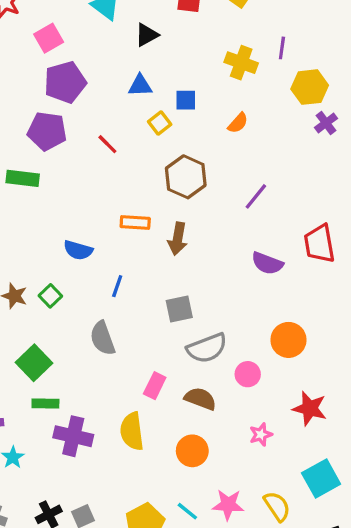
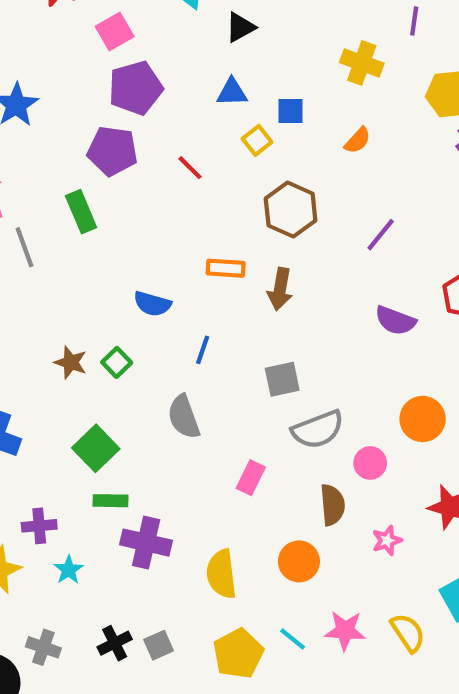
purple line: (282, 48) -> (414, 21), moved
green rectangle: (23, 178) -> (81, 212), turned 60
brown semicircle: (200, 399) -> (332, 505), moved, turned 64
yellow semicircle: (132, 431) -> (221, 574), moved

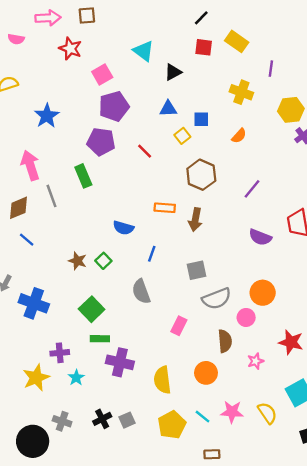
orange circle: (423, 419) -> (263, 293), moved

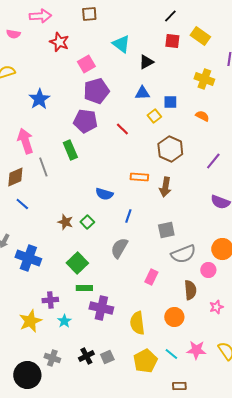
brown square: (87, 16) -> (89, 14), moved
orange semicircle: (239, 136) -> (202, 116), turned -104
gray semicircle: (141, 292) -> (119, 248), turned 50

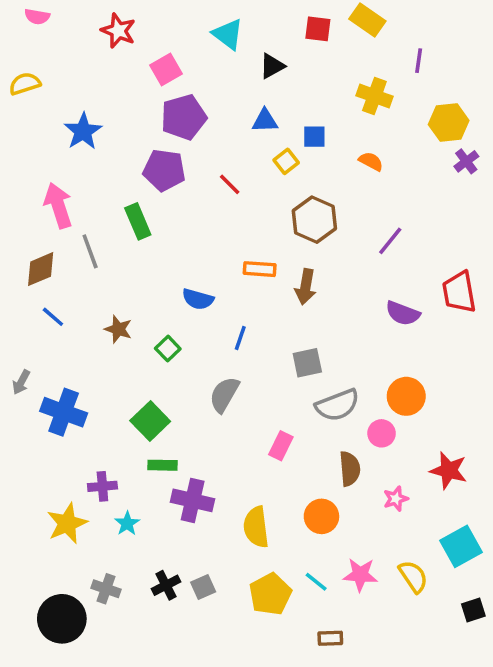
brown star: (65, 222) -> (118, 329), moved

